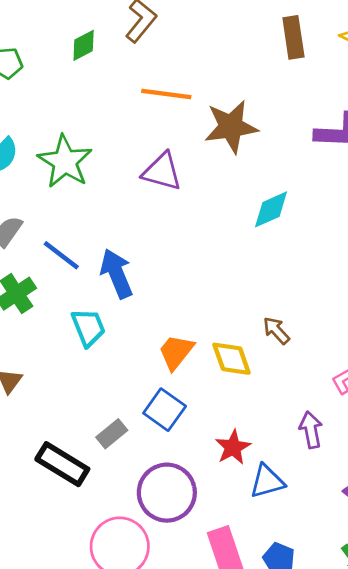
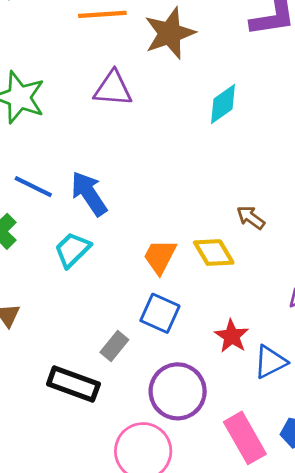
cyan trapezoid: (88, 327) -> (72, 250), turned -102

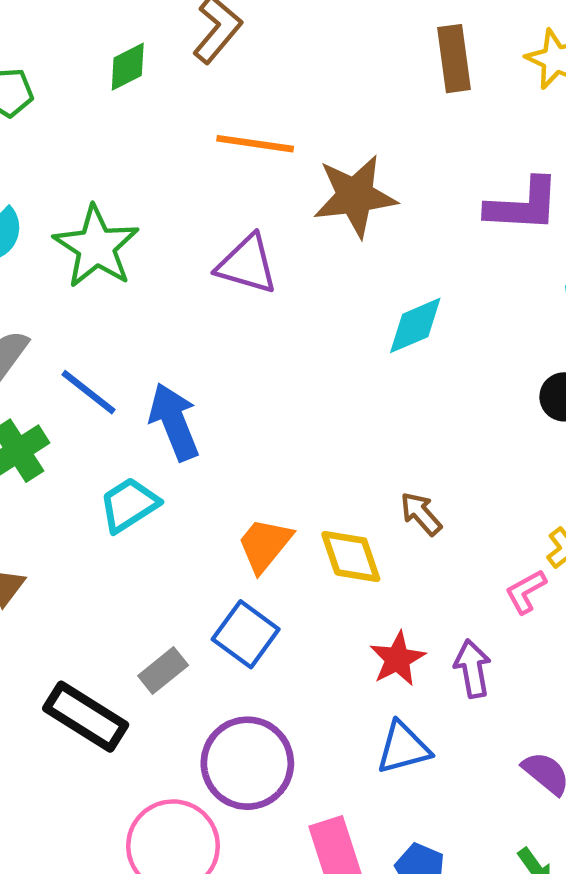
red star: (232, 336) -> (397, 659), moved

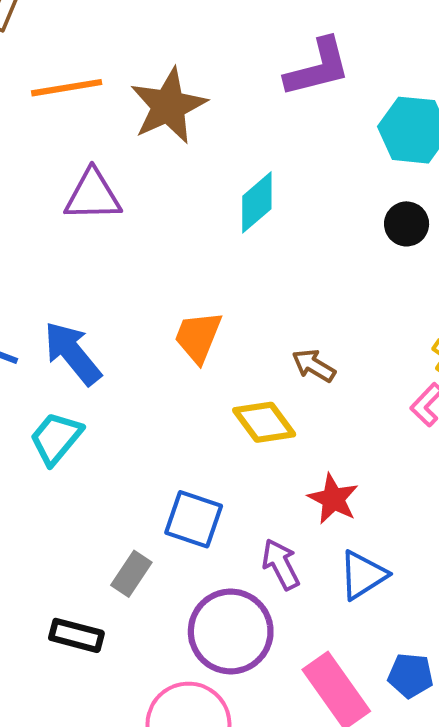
orange trapezoid: (265, 545) -> (198, 337), moved
purple arrow: (473, 669) -> (281, 564), moved
black rectangle: (86, 717) -> (76, 635), size x0.7

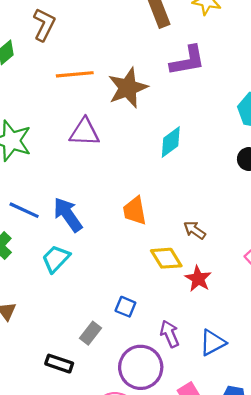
purple L-shape: (318, 68) -> (187, 61), moved
orange trapezoid: (198, 337) -> (135, 211), turned -36
red star: (333, 499) -> (198, 279), moved
blue square: (194, 519) -> (125, 307), size x0.7

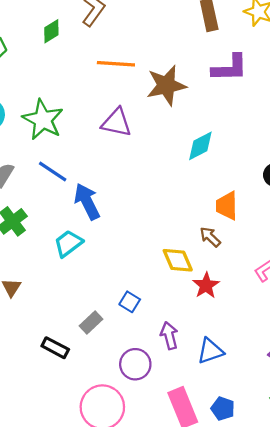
blue line: (24, 210) -> (53, 172), moved
orange trapezoid: (135, 211) -> (227, 206), moved
purple circle: (141, 367) -> (135, 364), size x0.7

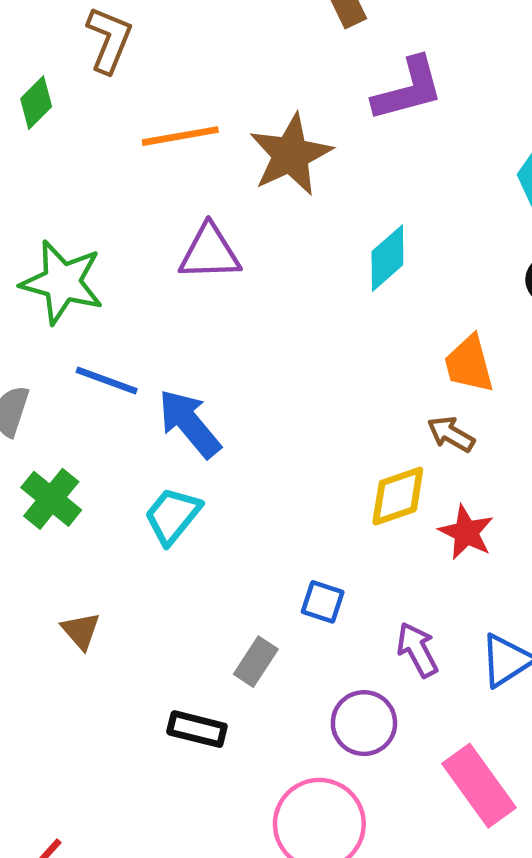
yellow diamond: (178, 260) -> (398, 496), turned -72

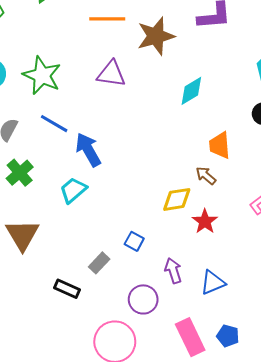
brown triangle: (81, 631) -> (22, 235), size x1.8

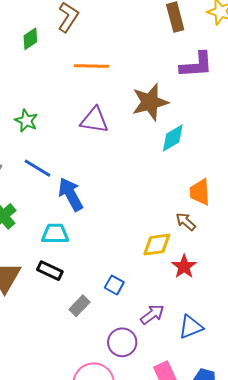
brown star: (156, 36) -> (150, 102), moved
green star: (42, 75) -> (26, 121), size x0.6
cyan trapezoid: (73, 190) -> (55, 234), turned 40
purple arrow: (173, 271) -> (152, 314), turned 70
black rectangle: (67, 289) -> (50, 271), moved

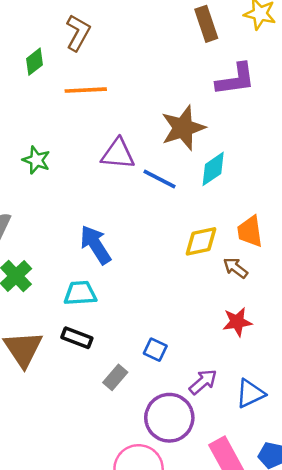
orange line: (91, 66) -> (86, 90), moved
blue line: (38, 168) -> (159, 179), moved
yellow diamond: (157, 245) -> (201, 241), moved
red star: (184, 267) -> (237, 322), turned 30
purple circle: (122, 342) -> (169, 418), size x1.4

